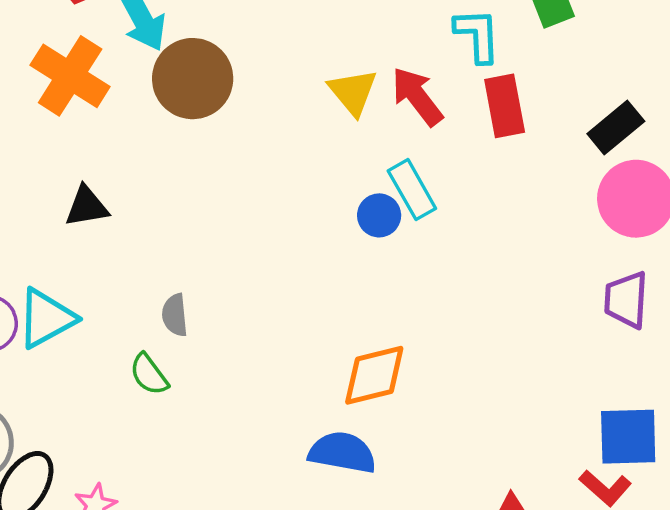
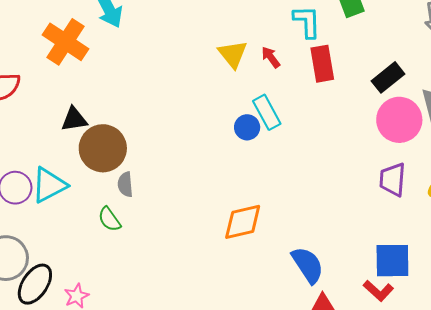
brown circle: (193, 79) -> (103, 148), moved
red arrow: (417, 96) -> (271, 57), size x0.6
blue semicircle: (342, 453) -> (308, 265), moved, turned 45

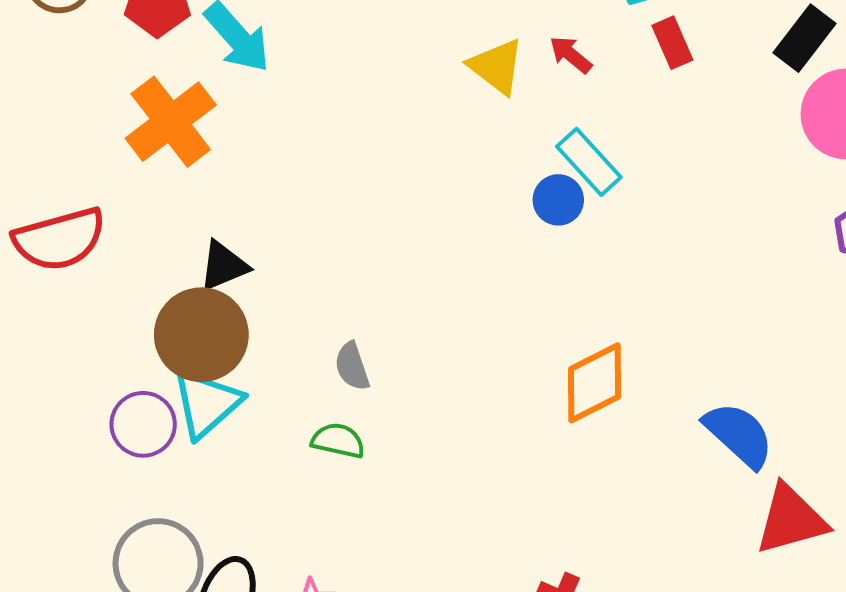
orange cross: (66, 42) -> (171, 122), turned 33
red rectangle: (322, 64) -> (672, 43), size x0.7
brown circle: (103, 148) -> (201, 335), moved
green semicircle: (109, 219) -> (338, 441), turned 152

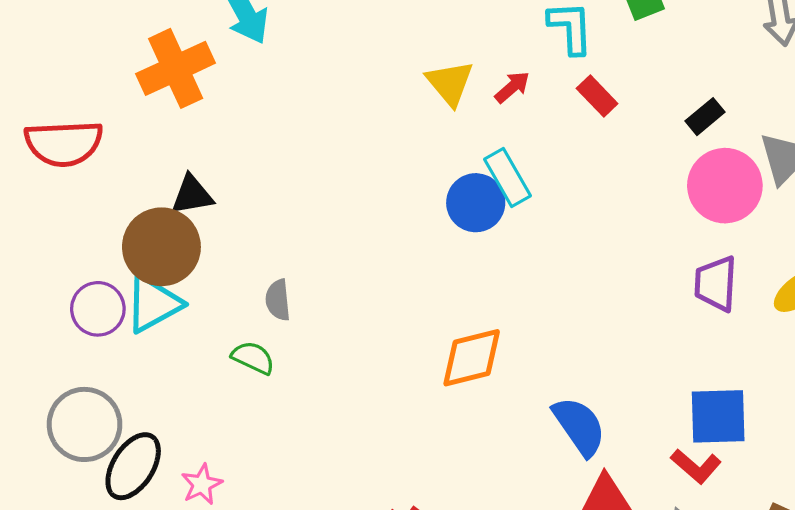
black rectangle: (804, 38) -> (705, 117), size x0.7
red rectangle: (672, 43) -> (597, 96), turned -33
red arrow: (571, 55) -> (512, 87), turned 87
blue circle: (558, 200) -> (476, 203), size x1.4

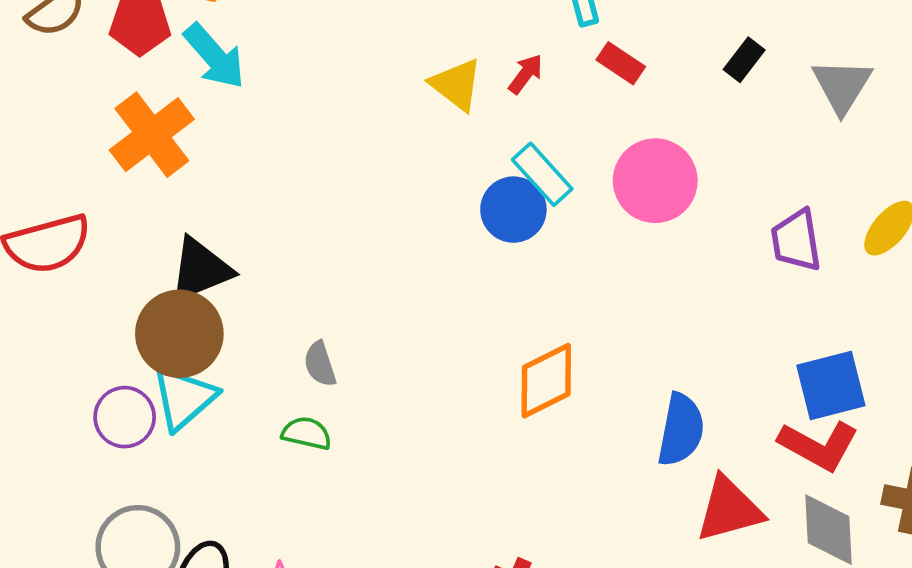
pink circle: (725, 186) -> (655, 181), moved
black triangle: (192, 195) -> (200, 269), size x1.4
blue semicircle: (579, 426) -> (681, 430), turned 58
red L-shape: (696, 466) -> (819, 445), size x1.4

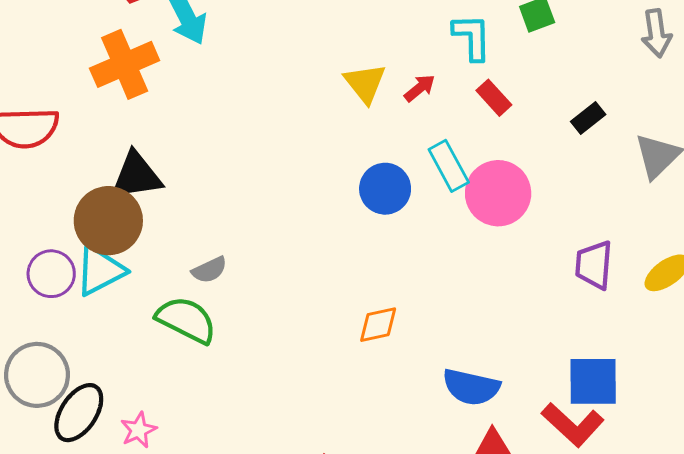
cyan rectangle: (542, 174) -> (449, 166), moved
gray semicircle: (320, 364) -> (209, 270), turned -111
orange diamond: (546, 381) -> (378, 325), size x0.7
blue semicircle: (681, 430) -> (471, 387), turned 78
green semicircle: (307, 433) -> (186, 320), size x1.6

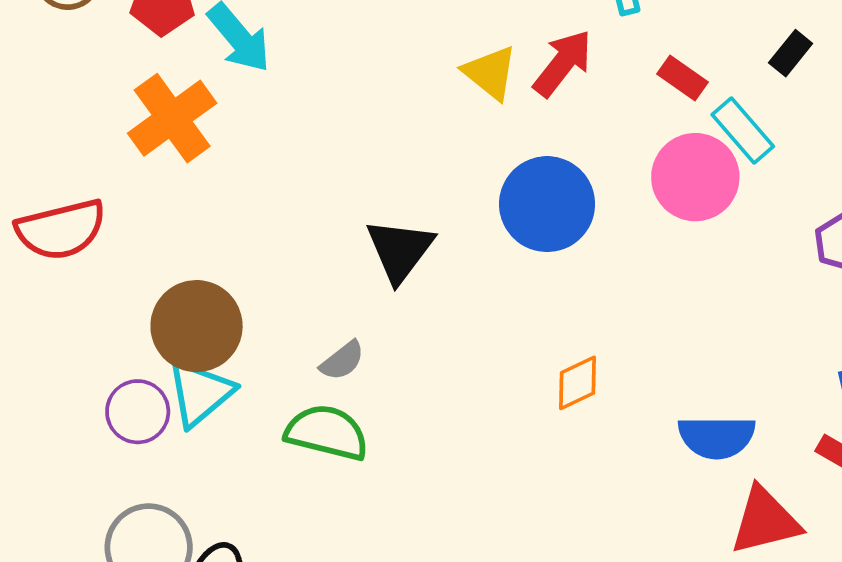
red arrow: (420, 88) -> (563, 63), size x1.6
red rectangle: (494, 98) -> (682, 78), moved
cyan rectangle: (449, 166) -> (743, 130), moved
black triangle: (136, 176) -> (400, 250), moved, turned -32
blue circle: (385, 189) -> (547, 204), size x1.4

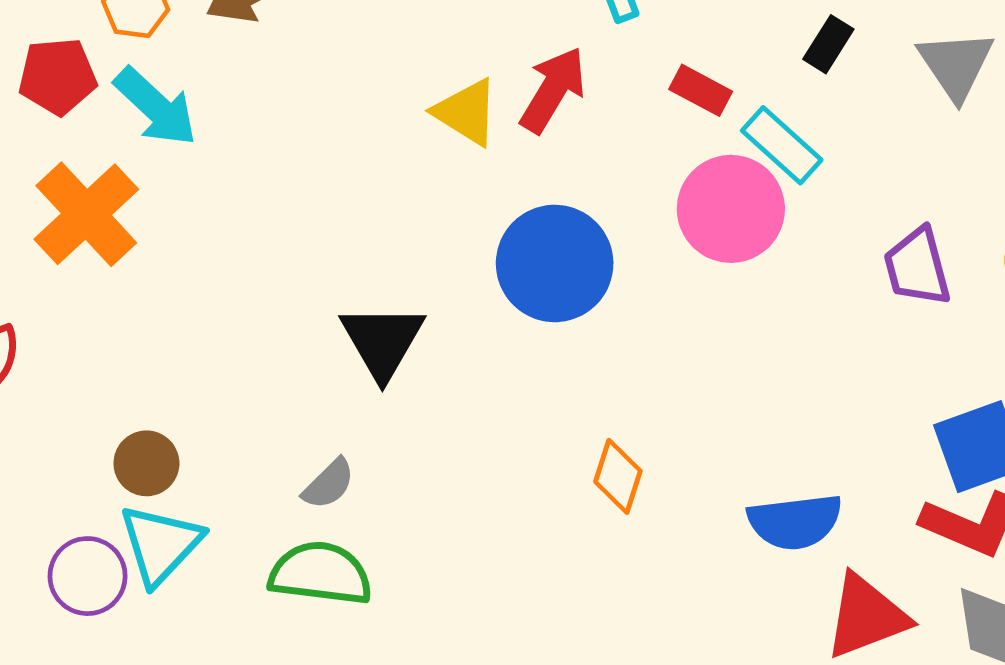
brown circle: (197, 326) -> (146, 463), size x0.6
orange diamond: (578, 383) -> (618, 476), turned -40

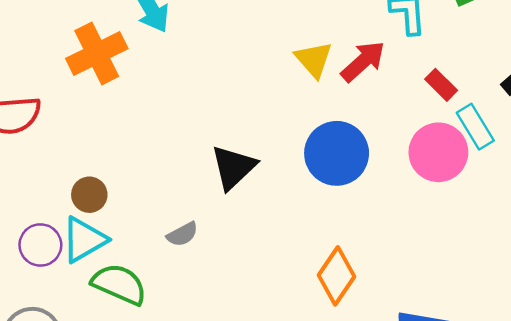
orange diamond: (618, 476) -> (337, 276), size x1.4
green semicircle: (320, 573) -> (119, 284), moved

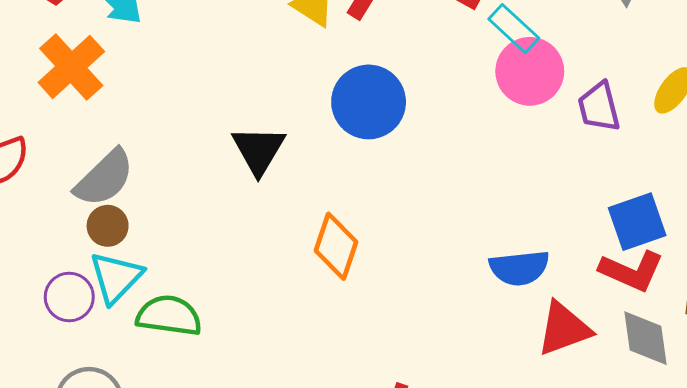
pink circle: (438, 152) -> (530, 71), moved
gray semicircle: (182, 234) -> (104, 178), moved, size x1.8
orange diamond: (337, 276) -> (336, 246), moved

